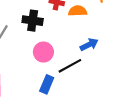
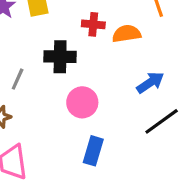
black line: (70, 66) -> (162, 121), moved

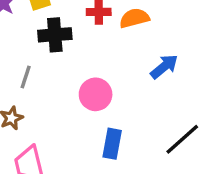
black cross: (60, 57) -> (55, 35), moved
black line: (162, 121) -> (182, 139), moved

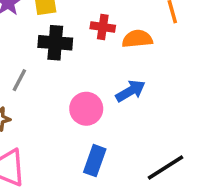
blue arrow: (164, 67) -> (130, 91), moved

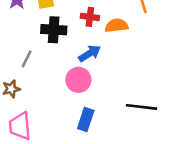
blue arrow: (130, 91) -> (90, 53), moved
black line: (165, 168) -> (141, 107), moved, turned 40

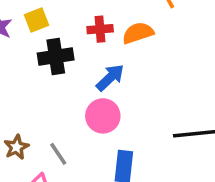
gray line: (27, 59) -> (58, 154), moved, turned -48

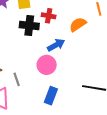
red cross: (100, 29) -> (49, 16), moved
orange semicircle: (138, 33) -> (78, 24), turned -30

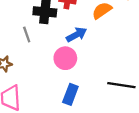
gray line: (17, 79) -> (27, 35), moved

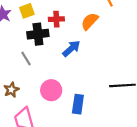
pink circle: (65, 58) -> (51, 90), moved

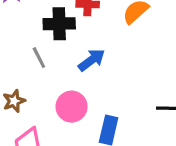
blue arrow: (71, 49) -> (92, 60), moved

